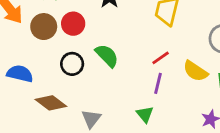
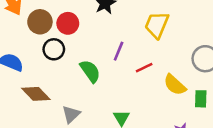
green semicircle: (107, 56) -> (90, 71), moved
black circle: (72, 64) -> (54, 49), moved
purple line: (158, 83) -> (119, 51), moved

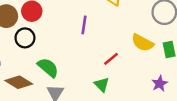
red line: (144, 68) -> (111, 59), moved
green semicircle: (90, 71) -> (48, 68), moved

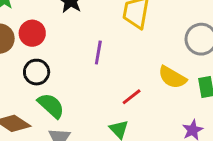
black circle: (25, 38) -> (37, 72), moved

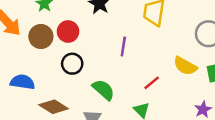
green semicircle: (51, 106) -> (103, 90), moved

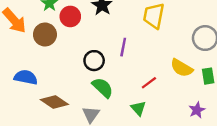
red circle: (68, 31) -> (70, 16), moved
black circle: (72, 64) -> (94, 61), moved

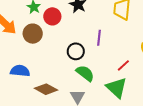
green triangle: (138, 108) -> (117, 88), size x1.6

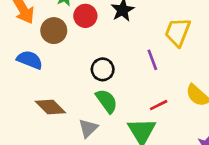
purple line: (99, 38) -> (152, 60), moved, turned -42
blue semicircle: (20, 71) -> (30, 60), moved

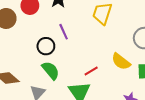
purple line: (152, 60) -> (64, 32), moved

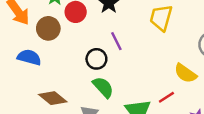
red line: (91, 71) -> (166, 97), moved

